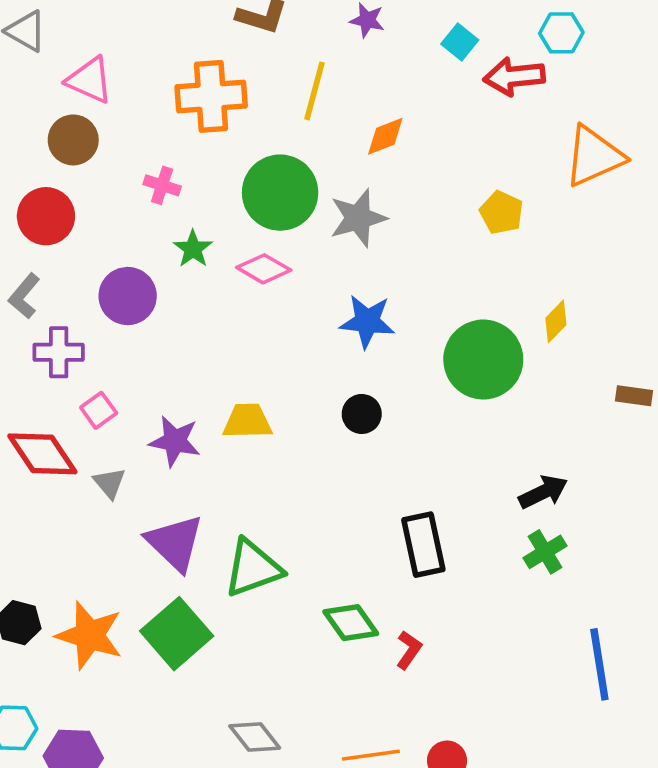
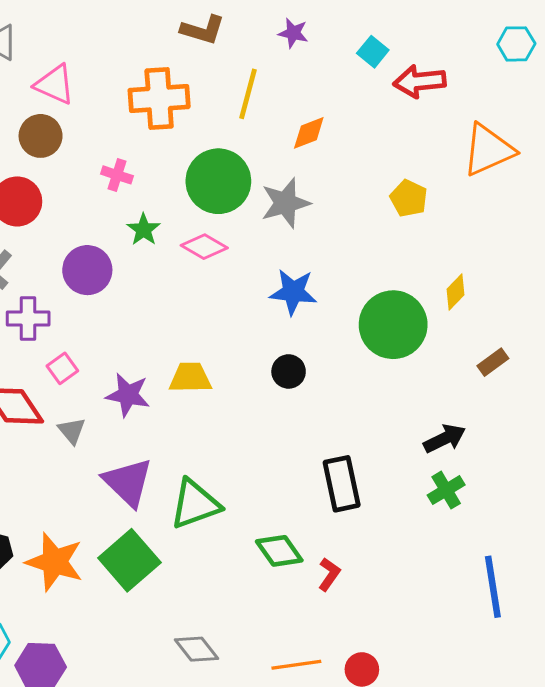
cyan hexagon: (561, 33) -> (516, 44), moved
brown rectangle: (634, 396) -> (493, 362), moved, turned -44

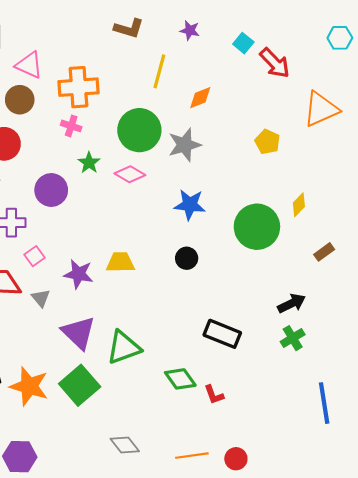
red arrow: (420, 81) -> (275, 63), turned -128
orange cross: (159, 99) -> (78, 87), moved
black rectangle: (342, 484) -> (222, 334), turned -56
red L-shape: (329, 574) -> (214, 395), turned 125

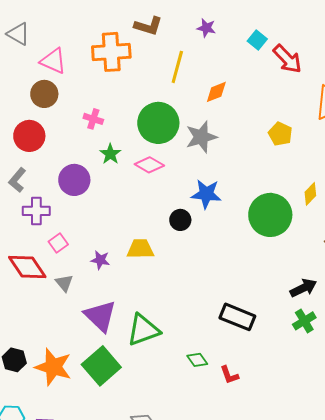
orange cross: (78, 87) -> (111, 52), moved
black circle: (187, 258) -> (180, 220), moved
purple star: (78, 274) -> (100, 260), size x0.7
green diamond: (180, 379) -> (197, 360), size x0.7

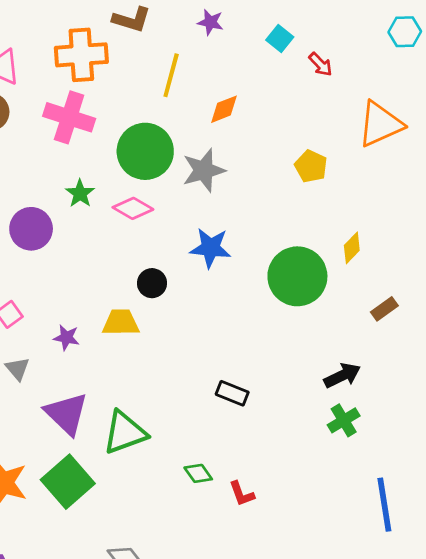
red arrow: (287, 59) -> (321, 64), size x0.6
pink cross: (93, 119) -> (69, 117), moved, size x1.8
black circle: (180, 220) -> (152, 283), moved
black rectangle: (237, 317) -> (232, 393), moved, size x0.7

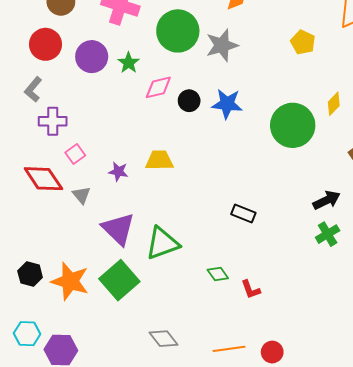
pink diamond: (133, 208) -> (158, 87), moved, turned -44
purple circle: (31, 229) -> (92, 57), moved
black circle: (152, 283) -> (189, 101), moved

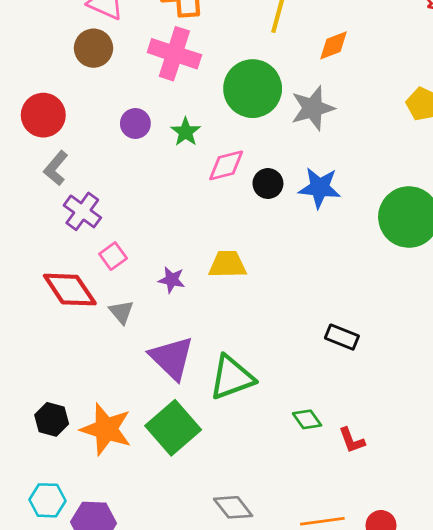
red circle: (45, 44) -> (43, 115), moved
purple circle: (92, 57) -> (135, 124), size x0.7
purple cross: (53, 121) -> (82, 211), turned 36

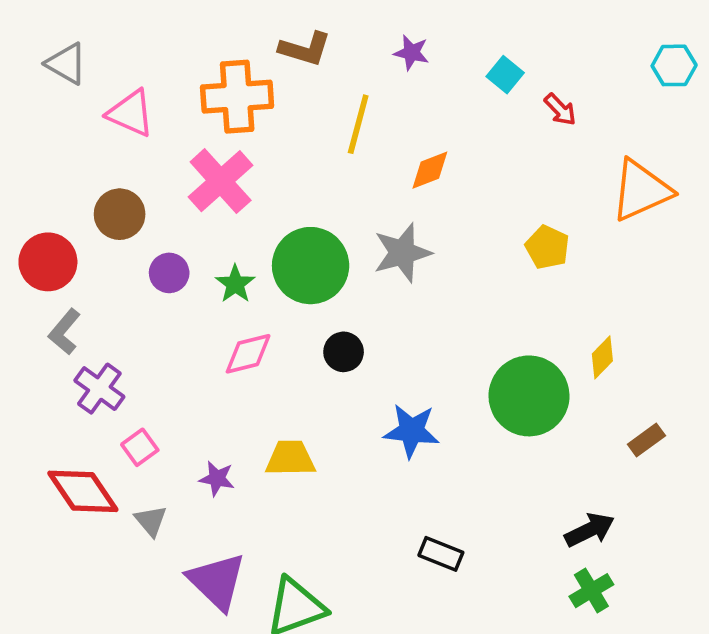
brown circle: (94, 48) -> (120, 214), moved
pink cross: (174, 54) -> (221, 181), turned 30
green circle: (253, 89) -> (311, 266), moved
pink diamond: (226, 165) -> (248, 354), moved
blue star: (320, 188) -> (411, 431), moved

